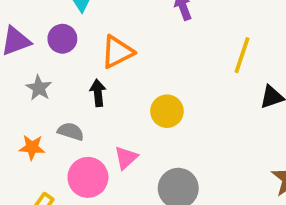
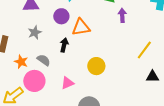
purple circle: (62, 39) -> (61, 16), moved
pink circle: (88, 177) -> (34, 81), moved

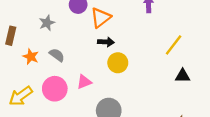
orange triangle: (81, 27) -> (101, 18), turned -30
black arrow: (64, 45) -> (106, 42), moved, turned 80
pink circle: (34, 81) -> (55, 89), moved

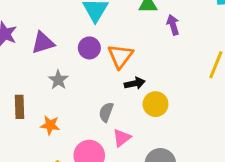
gray semicircle: (57, 55) -> (106, 112), moved, turned -91

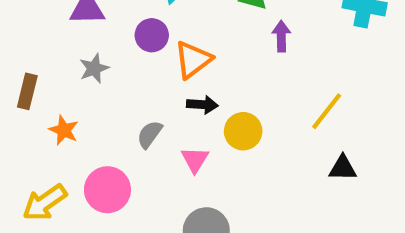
yellow circle: (156, 104) -> (243, 131), moved
pink triangle: (122, 138) -> (195, 160), moved, turned -36

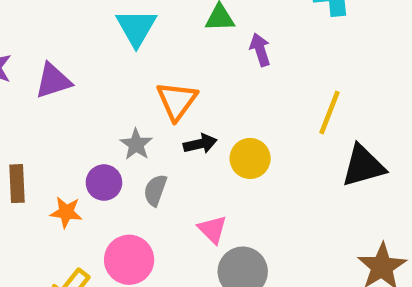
purple circle: (152, 35) -> (104, 183), moved
gray star: (94, 68) -> (136, 144), moved
pink triangle: (195, 160) -> (213, 229), moved
black triangle: (343, 168) -> (363, 166), size x1.5

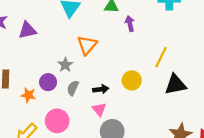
black arrow: (200, 144) -> (101, 89), moved
yellow circle: (250, 158) -> (132, 80), moved

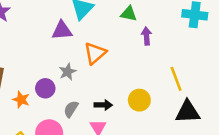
purple triangle: (27, 30) -> (62, 30), moved
yellow line: (161, 57) -> (176, 79), turned -55
gray semicircle: (73, 88) -> (71, 109), moved

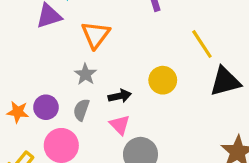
gray star: (67, 72) -> (85, 74), moved
purple circle: (45, 88) -> (46, 107), moved

